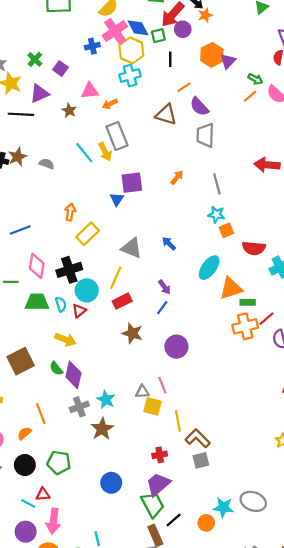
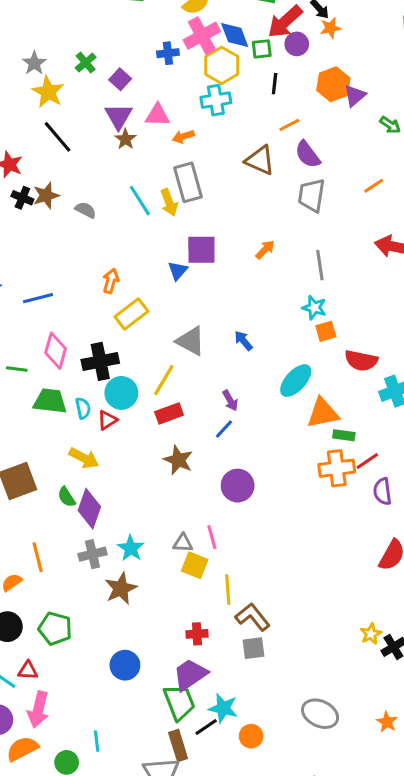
purple triangle: (40, 94) -> (118, 116), moved, turned -42
orange line: (250, 96) -> (374, 186), moved
black line: (21, 114) -> (58, 137), turned 40
cyan star: (223, 507) -> (223, 708), moved

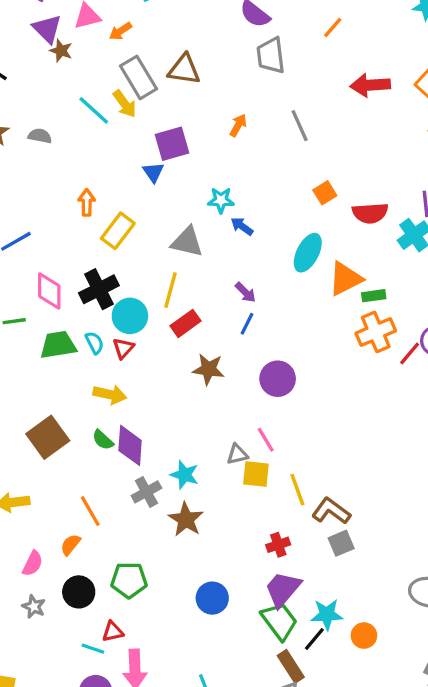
brown triangle: (260, 160) -> (184, 69), moved
cyan star: (314, 308) -> (221, 200), moved
red line: (367, 461) -> (410, 353), moved

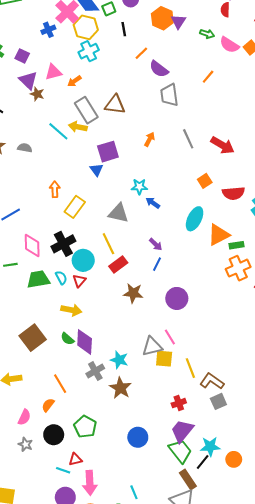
red arrow: (370, 85) -> (222, 145), moved, turned -145
yellow arrow: (125, 104) -> (78, 127), turned 138
yellow line: (170, 290) -> (108, 244), turned -40
gray triangle: (237, 454) -> (152, 346), size x1.5
green pentagon: (129, 580) -> (85, 427), turned 30

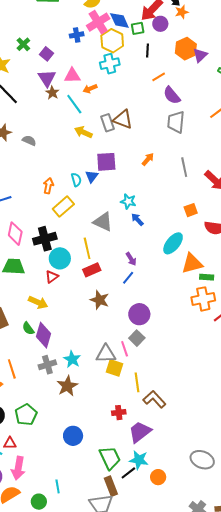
gray rectangle: (86, 110) -> (107, 123), moved, size x0.7
cyan line: (58, 131) -> (74, 104), moved
cyan semicircle: (61, 278) -> (76, 180), moved
gray square: (218, 401) -> (137, 338), moved, turned -35
purple trapezoid: (182, 431) -> (140, 432), moved

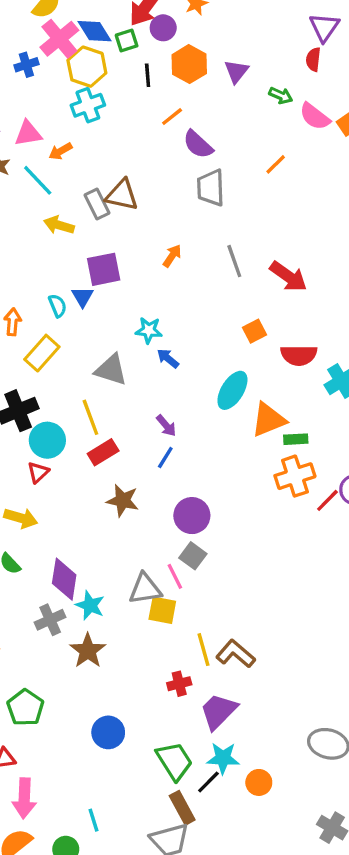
orange hexagon: (186, 49) -> (189, 64), moved
purple diamond: (44, 335) -> (64, 579), moved
yellow line: (137, 382) -> (204, 650), moved

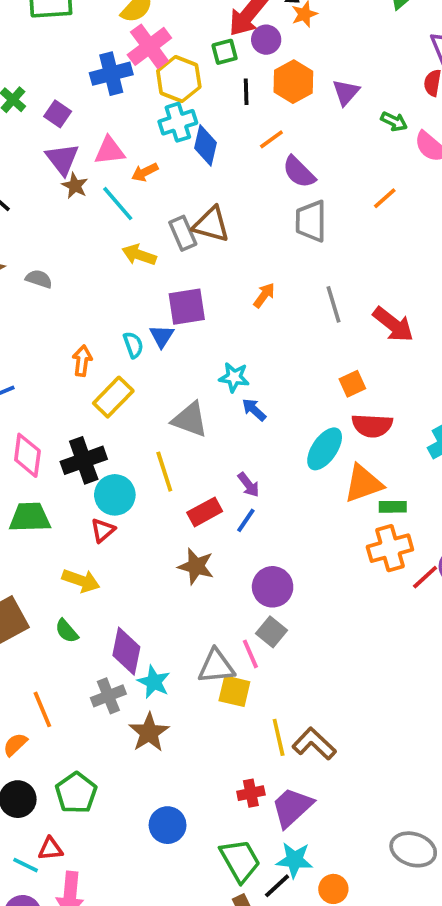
blue diamond: (94, 31) -> (205, 145), moved, turned 42
blue cross: (26, 65) -> (111, 74), size x1.5
red semicircle: (299, 355) -> (372, 426), moved
red rectangle: (103, 452) -> (205, 512), moved
red cross: (179, 684) -> (251, 793), moved

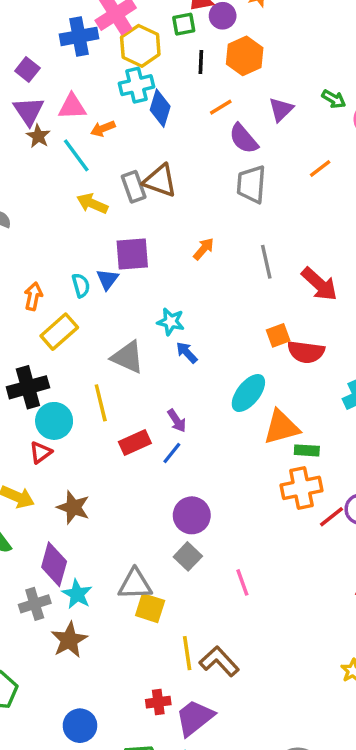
purple triangle: (346, 92) -> (281, 109), moved
red semicircle: (372, 426) -> (306, 352), moved
brown star: (196, 566) -> (73, 507), moved
pink line: (250, 654) -> (242, 582), moved

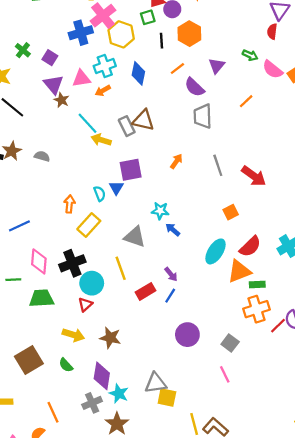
cyan cross: (136, 85) -> (105, 66), moved
cyan line: (76, 155) -> (88, 123), moved
red semicircle: (306, 352) -> (250, 247), moved, turned -45
gray square: (188, 556) -> (230, 343), moved

